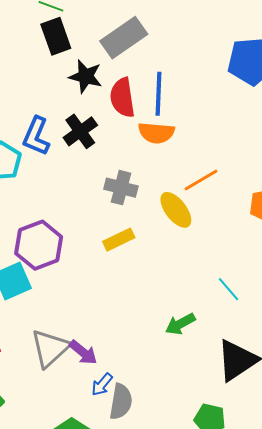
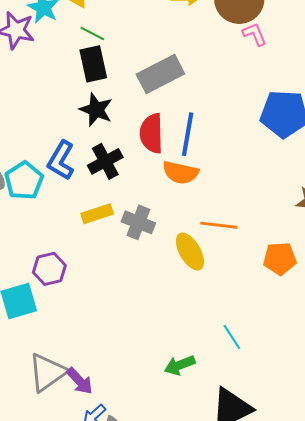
black star: (86, 76) -> (96, 110), moved
orange line: (201, 180) -> (219, 225), turned 30
yellow rectangle: (119, 240) -> (97, 214), moved
purple hexagon: (39, 245) -> (49, 269), size x0.7

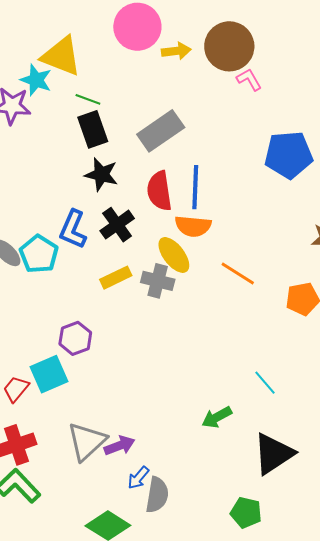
orange line: (219, 225) -> (238, 273), turned 33
yellow ellipse: (190, 252) -> (174, 255), moved
purple arrow: (80, 381) -> (120, 446), turned -60

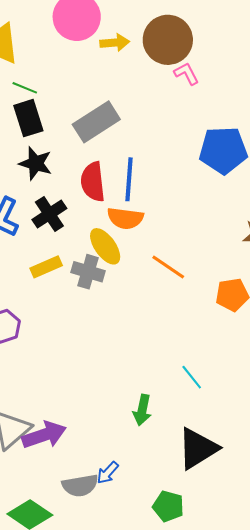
green arrow: (217, 417) -> (142, 410), turned -52
purple arrow: (120, 446) -> (44, 435), size x1.4
blue arrow: (138, 478) -> (108, 473), moved
gray semicircle: (157, 495) -> (80, 486), turned 69

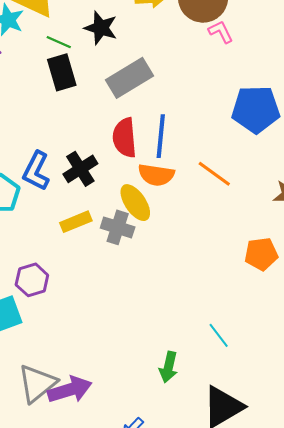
black star: (36, 163) -> (101, 28), moved
orange line: (168, 267) -> (214, 174), moved

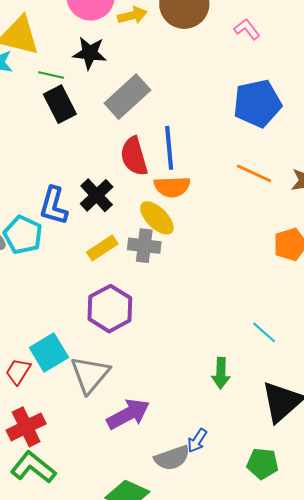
pink L-shape: (221, 32) -> (247, 29), moved
orange line: (214, 174) -> (254, 173), moved
purple hexagon: (32, 280) -> (110, 309), moved, size x1.4
gray triangle: (37, 383) -> (90, 375), moved

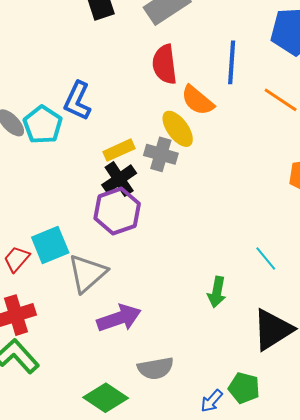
blue line: (169, 148) -> (232, 62), moved
orange semicircle: (172, 187) -> (198, 100), turned 33
black cross: (97, 195) -> (119, 179), moved
blue arrow: (197, 441) -> (212, 401), moved

